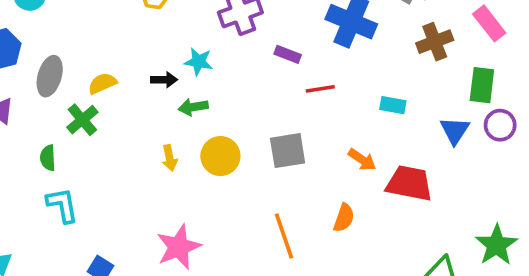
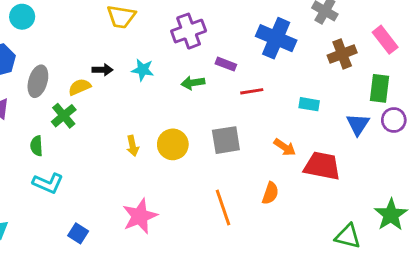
cyan star: (199, 62) -> (143, 70), moved
black arrow: (164, 80) -> (102, 70), moved
green arrow: (193, 107) -> (193, 83), moved
cyan L-shape: (62, 205) -> (48, 183), turned 124

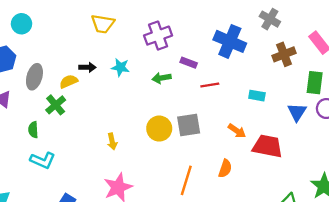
yellow circle: (173, 144) -> (159, 129), moved
yellow arrow: (133, 146) -> (112, 141), moved
orange line: (223, 208) -> (186, 180), turned 36

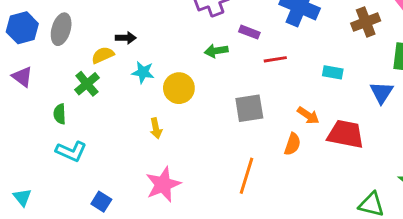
cyan star: (120, 67) -> (143, 72), moved
gray ellipse: (34, 77) -> (61, 29), moved
yellow circle: (159, 129) -> (179, 88), moved
orange semicircle: (225, 169) -> (292, 144), moved

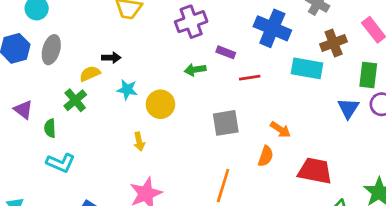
cyan rectangle: (333, 72) -> (307, 68), moved, size x1.6
purple triangle: (22, 77) -> (23, 110), moved
red trapezoid: (346, 134) -> (315, 171), moved

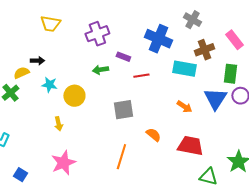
blue triangle: (348, 108) -> (215, 99), size x1.4
orange arrow: (280, 130) -> (184, 107), moved
orange semicircle: (266, 156) -> (153, 135), turned -70

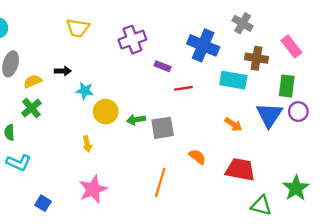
brown cross: (204, 50) -> (257, 58), turned 30
green arrow: (100, 70) -> (136, 120), moved
yellow semicircle: (21, 73) -> (33, 81), moved
cyan star: (49, 85) -> (85, 91), moved

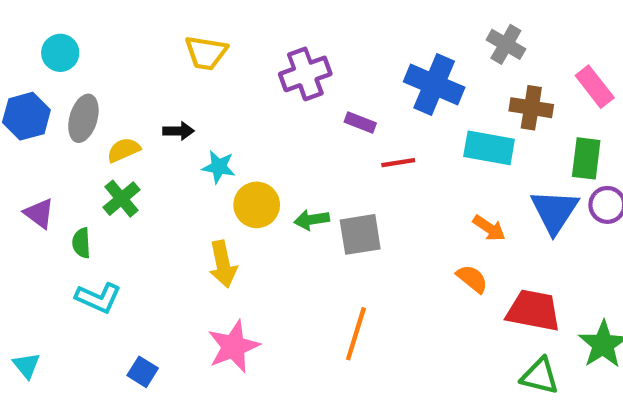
yellow arrow: (87, 144) -> (223, 264), size x1.5
orange semicircle: (197, 157) -> (472, 279), moved
red trapezoid: (240, 170) -> (533, 311), moved

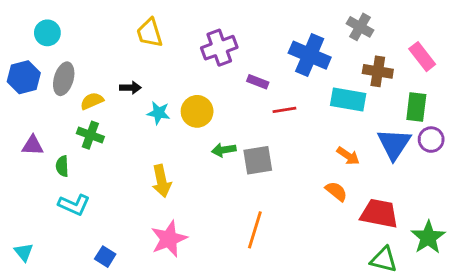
yellow trapezoid: (206, 53) -> (150, 33), turned 64
green cross: (121, 199) -> (90, 135), turned -30
yellow circle: (257, 205) -> (197, 111), moved
purple triangle: (39, 213) -> (33, 145), turned -35

